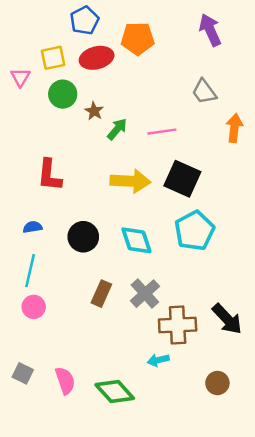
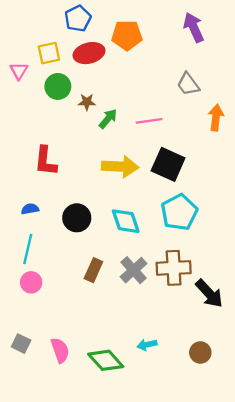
brown star: (94, 111) -> (87, 102), turned -30
brown cross: (178, 325) -> (174, 268), moved
cyan arrow: (158, 360) -> (147, 345), moved

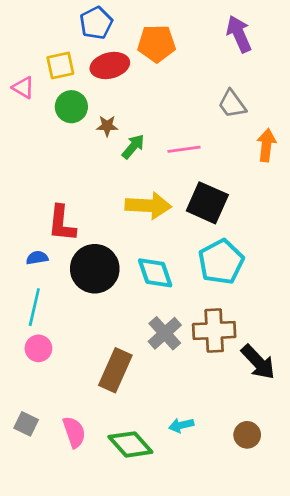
pink triangle: (19, 71) -> (23, 87), turned -30
red L-shape: (46, 161) -> (62, 223), moved
black circle: (77, 218) -> (95, 269), size x1.4
brown rectangle: (93, 270) -> (115, 370), moved, size x1.4

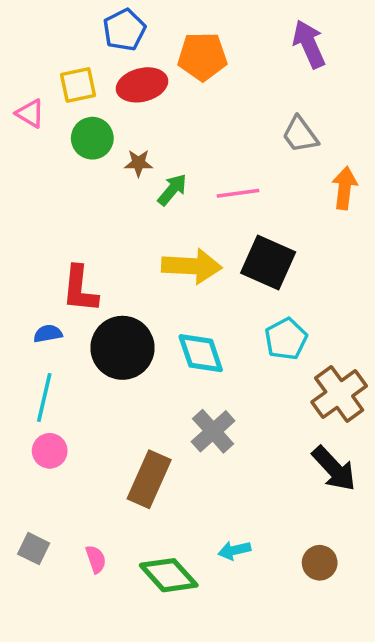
cyan pentagon: (221, 262) -> (286, 339), size x0.7
brown cross: (214, 331) -> (339, 394), moved, turned -33
pink semicircle: (74, 432) -> (96, 559), size x0.7

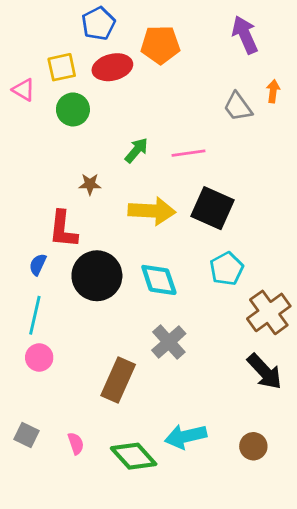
brown star: (138, 163) -> (90, 184), moved
orange arrow: (345, 188) -> (273, 91), moved, size x0.7
blue semicircle: (48, 334) -> (38, 264), turned -55
cyan arrow: (234, 550) -> (186, 436), size x1.6

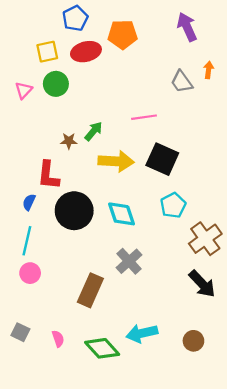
pink triangle: (24, 90) -> (24, 90), moved, turned 42
green arrow: (136, 150) -> (94, 131), moved

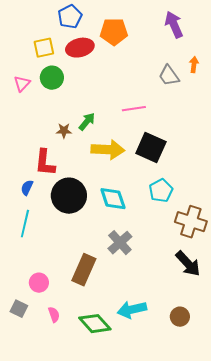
brown cross: (205, 239) -> (191, 222), turned -36
pink circle: (30, 273) -> (39, 283), moved

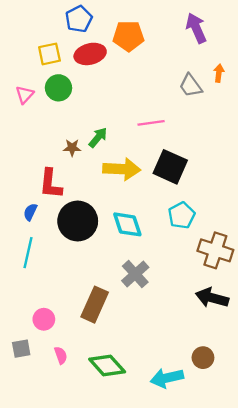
black arrow: (188, 264) -> (212, 298), turned 148
gray square: (19, 309) -> (21, 349), turned -36
cyan arrow: (132, 310) -> (167, 378), moved

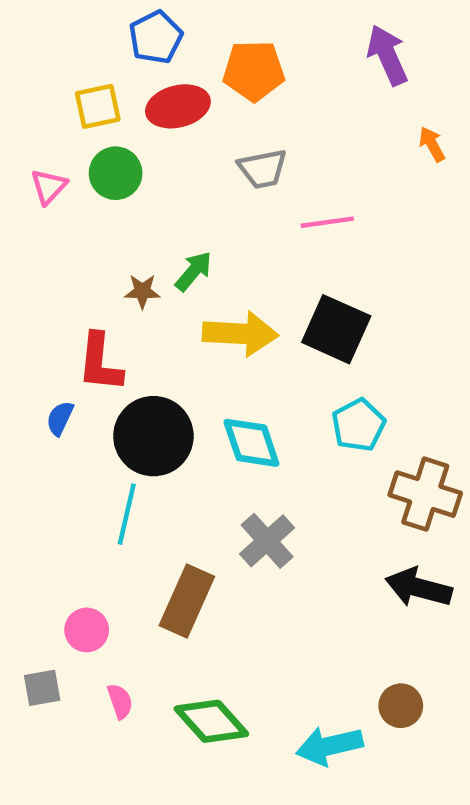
orange arrow: (219, 73) -> (432, 144), turned -36
gray trapezoid: (191, 86) -> (263, 169), moved, turned -65
pink line: (151, 123) -> (327, 222), moved
cyan line: (28, 253) -> (127, 514), moved

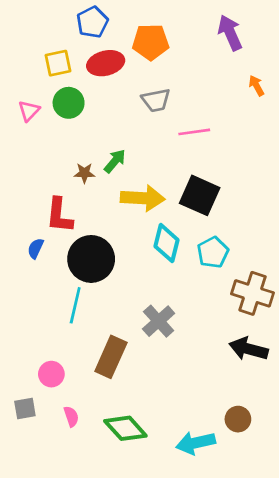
cyan diamond: (251, 443) -> (166, 243), moved, turned 33

